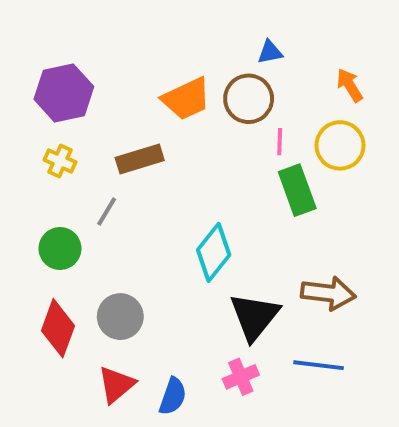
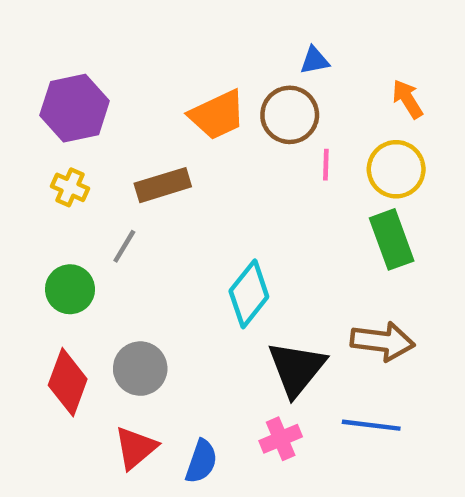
green rectangle: (297, 190) -> (392, 239), moved

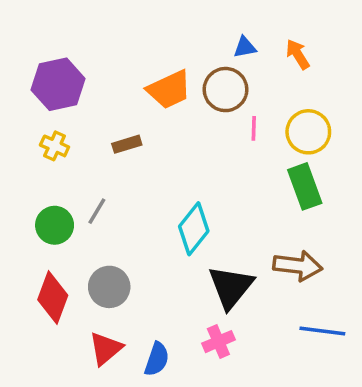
orange arrow: (407, 99) -> (298, 54), moved
brown rectangle: (163, 185) -> (127, 144), size x0.7
gray line: (124, 246) -> (97, 211), moved
blue line: (371, 425) -> (322, 331), moved

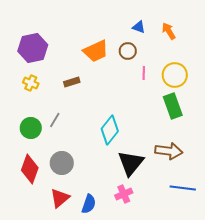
blue triangle: (245, 47) -> (139, 27), turned 32
brown circle: (225, 90) -> (128, 51), size x0.7

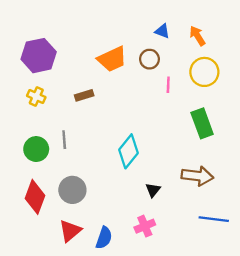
yellow circle: (175, 75) -> (204, 72), moved
gray line: (55, 120) -> (64, 140), turned -35
black triangle: (131, 163) -> (153, 190), size x0.5

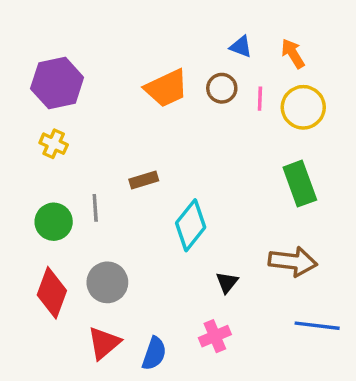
pink line: (168, 85) -> (260, 99), moved
brown rectangle: (84, 95) -> (144, 180), moved

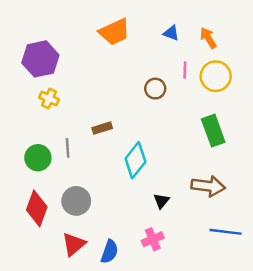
orange trapezoid: (166, 88) -> (114, 32), moved
brown circle: (222, 88) -> (155, 89), moved
yellow cross: (54, 144) -> (49, 98), moved

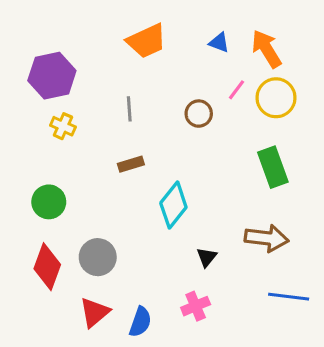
orange arrow: (208, 38) -> (267, 49), size x1.4
pink line: (185, 70) -> (237, 90), turned 35
gray line: (68, 148) -> (129, 109), moved

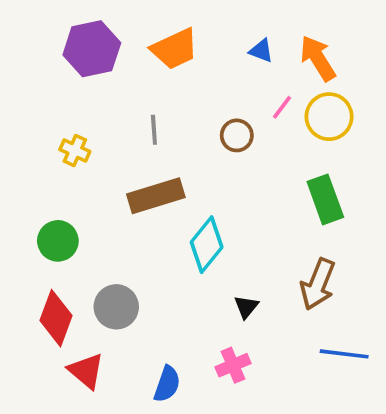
purple hexagon: (52, 76) -> (92, 49), moved
brown rectangle: (131, 164) -> (156, 196), size x1.8
brown arrow: (267, 238) -> (318, 284), turned 105
red triangle: (95, 312) -> (86, 371), moved, turned -40

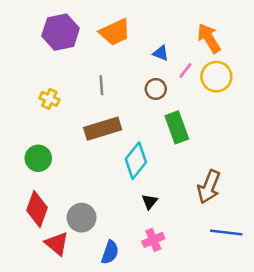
blue triangle: (261, 51) -> (161, 53), moved
green rectangle: (325, 199) -> (177, 127), moved
gray circle: (116, 307) -> (82, 218), moved
black triangle: (246, 307) -> (150, 202), moved

